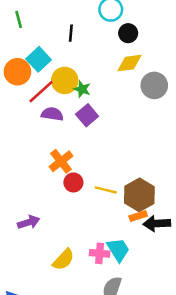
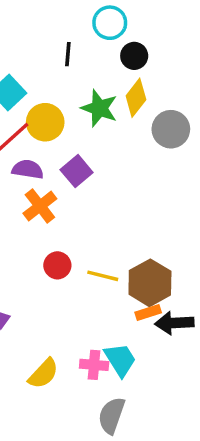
black line: (71, 33) -> (68, 54), moved
yellow diamond: (129, 63) -> (136, 98), turned -45
green star: (82, 89) -> (99, 108), moved, size x1.5
orange cross: (61, 161) -> (40, 206), moved

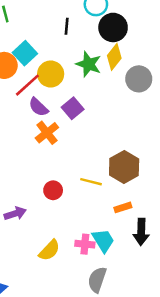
black circle: (134, 56) -> (113, 27), size x1.5
purple semicircle: (28, 169) -> (38, 107), turned -145
red circle: (57, 265) -> (53, 190), moved
brown hexagon: (150, 283) -> (124, 167), moved
black arrow: (174, 323) -> (141, 232), moved, turned -85

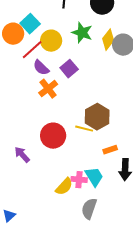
yellow diamond: (114, 57) -> (108, 40), moved
brown hexagon: (124, 167) -> (97, 117), moved
red circle: (53, 190) -> (53, 136), size x1.6
purple arrow: (15, 214) -> (22, 155), turned -114
yellow semicircle: (49, 250) -> (64, 187), moved

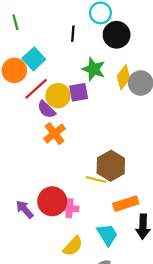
yellow circle: (51, 41) -> (58, 96), moved
purple square: (69, 69) -> (79, 92), moved, turned 30
red circle: (53, 136) -> (52, 201), moved
orange rectangle: (110, 150) -> (126, 204), size x1.5
pink cross: (79, 180) -> (69, 208), moved

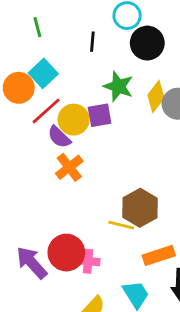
green line: (15, 22) -> (37, 27), moved
purple arrow: (25, 209) -> (32, 263), size x1.4

